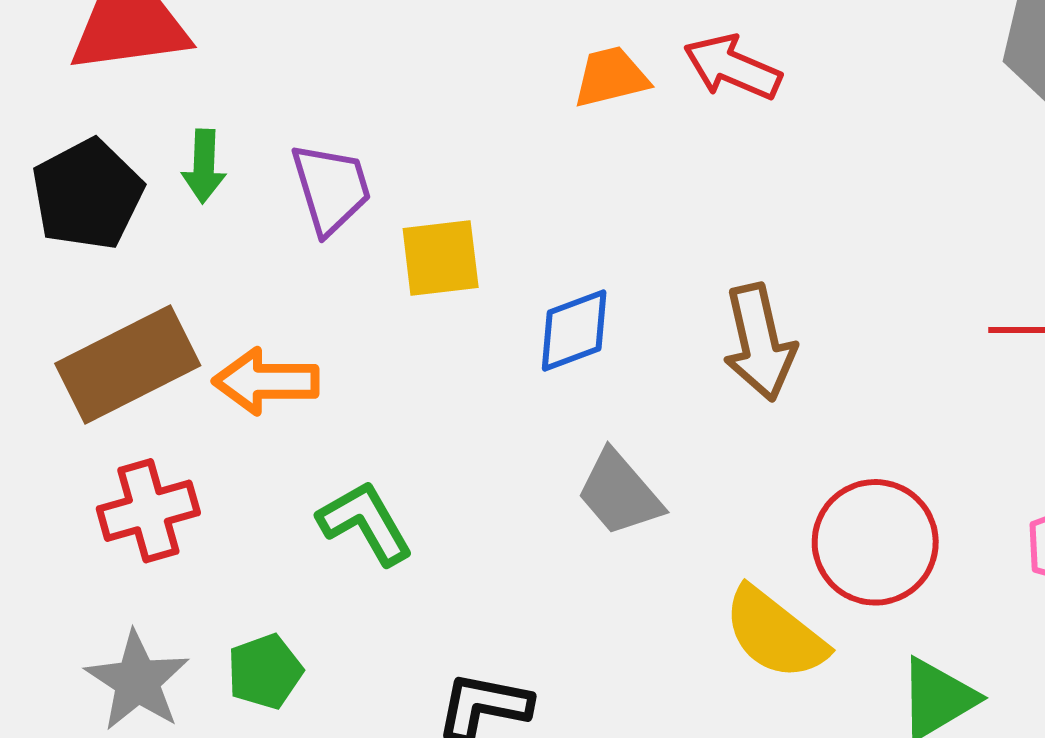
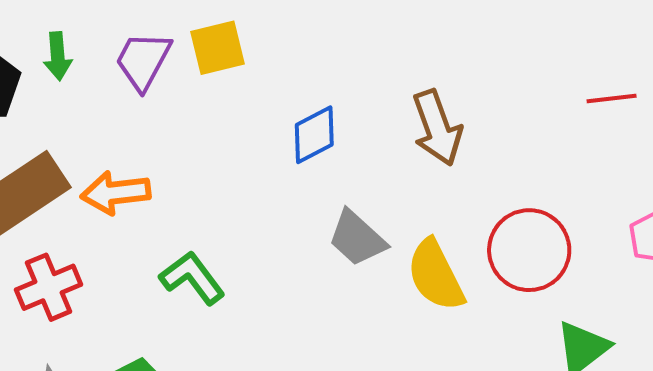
purple trapezoid: (331, 188) -> (143, 61), turned -128
yellow square: (441, 258) -> (217, 48), moved
yellow semicircle: (775, 633) -> (436, 275), moved, turned 32

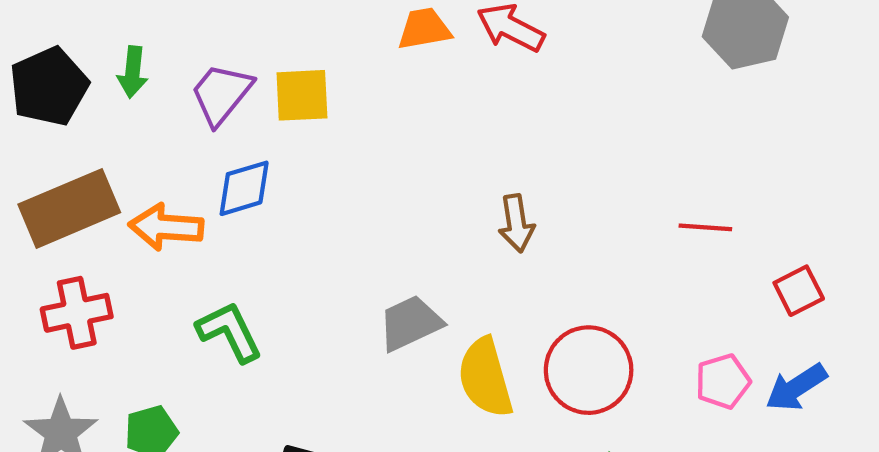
brown arrow: (437, 128) -> (516, 223), size x0.7
blue diamond: (314, 135) -> (244, 188), moved
gray trapezoid: (357, 238) -> (410, 323), turned 102

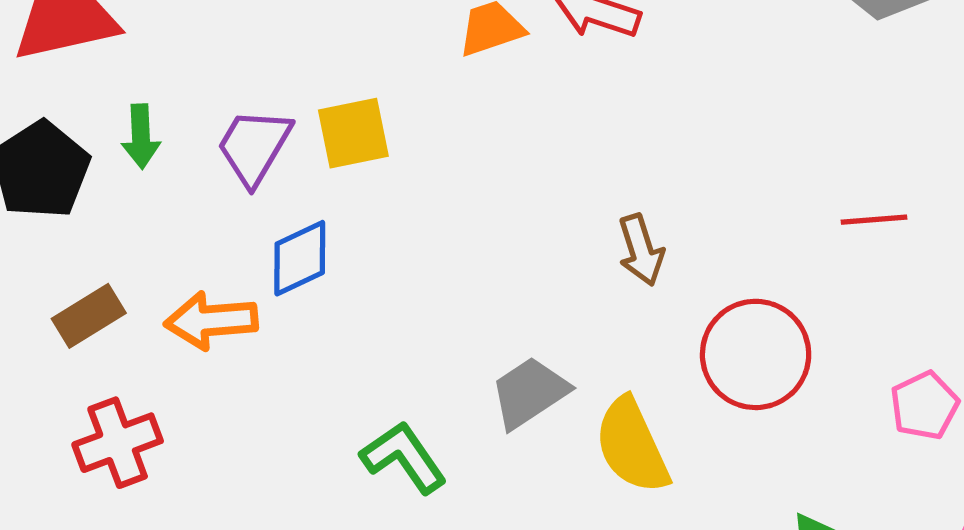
brown rectangle: (69, 208) -> (89, 316), size x0.6
green L-shape: (229, 332) -> (404, 457), moved
red circle: (589, 370) -> (756, 354), moved

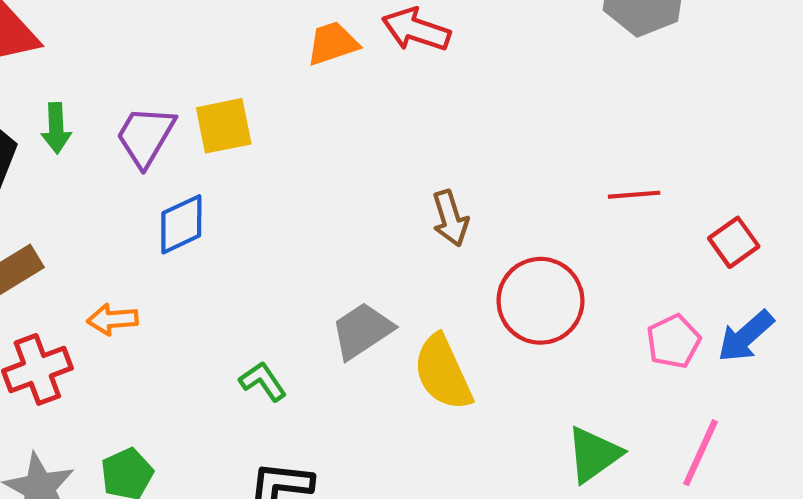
orange arrow: (211, 320) -> (113, 319), moved, size x0.7
green L-shape: (404, 457) -> (263, 381), size x0.7

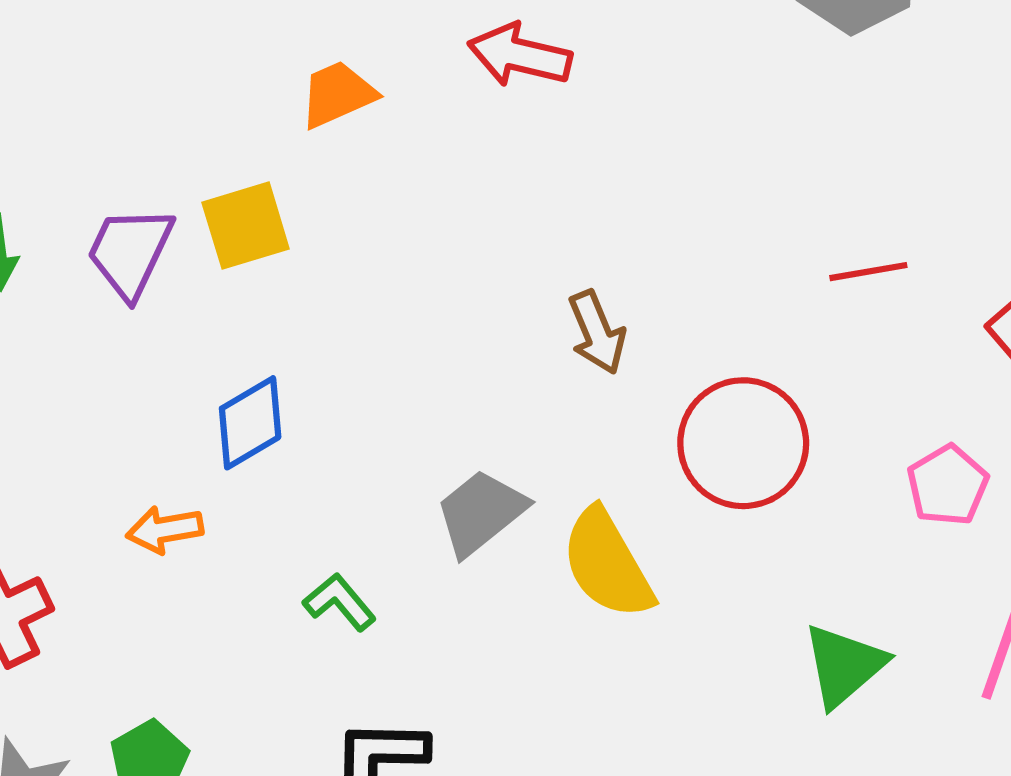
orange trapezoid: (333, 43) -> (338, 94), moved
blue diamond: (181, 224) -> (250, 423), moved
orange arrow: (113, 319) -> (165, 530), moved

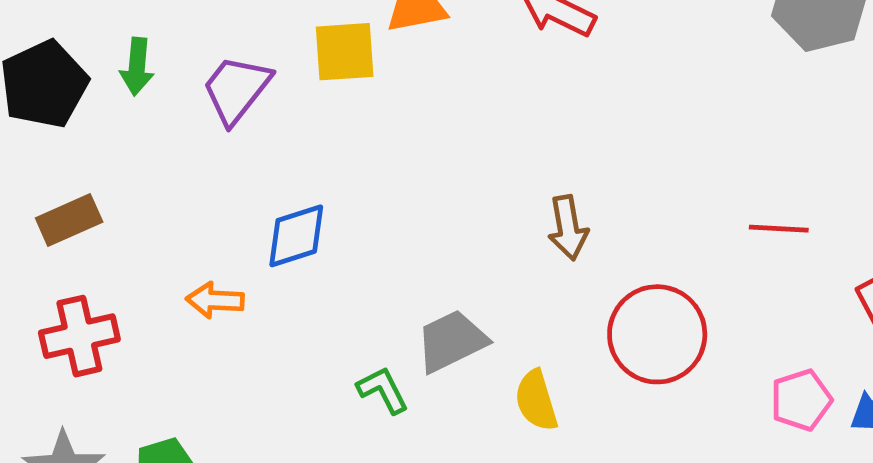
yellow square: (246, 226) -> (345, 52), moved
yellow semicircle: (607, 564) -> (536, 400), size x0.7
green L-shape: (340, 602) -> (383, 390), moved

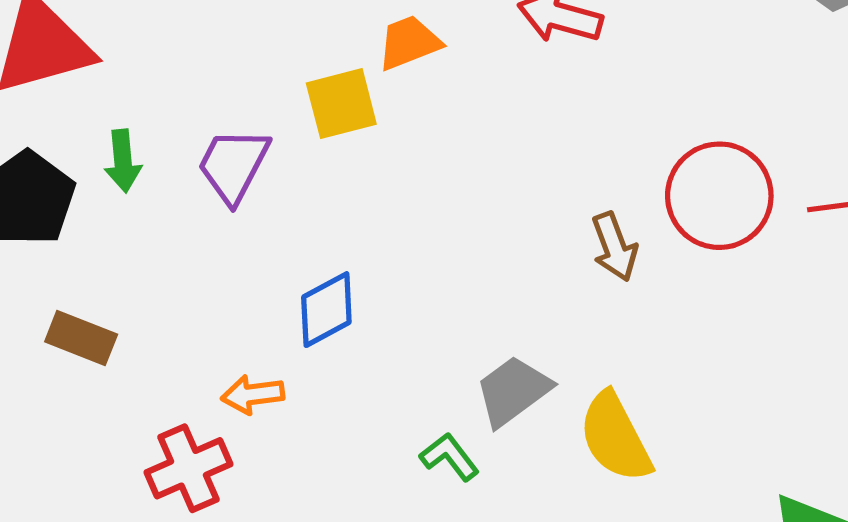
brown rectangle: (69, 220) -> (81, 338), turned 56
red circle: (657, 334) -> (719, 196), moved
red cross: (79, 336) -> (188, 468), moved
yellow semicircle: (536, 400) -> (615, 437), size x1.4

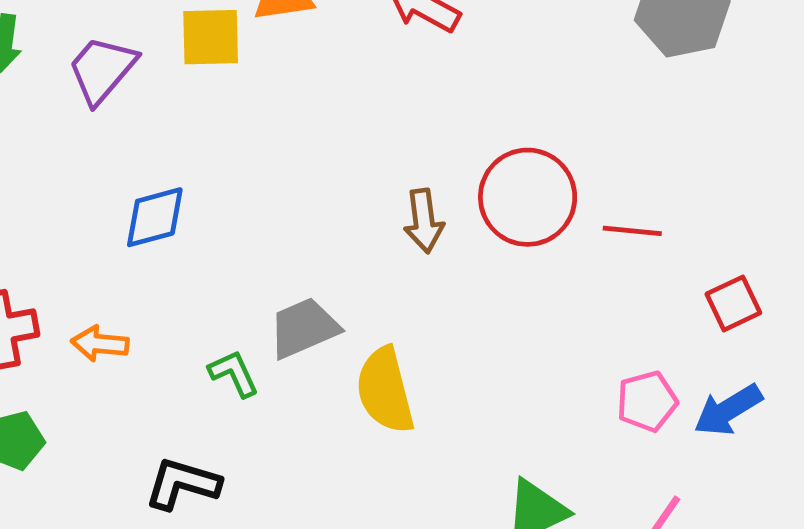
orange arrow: (253, 394) -> (100, 344), moved

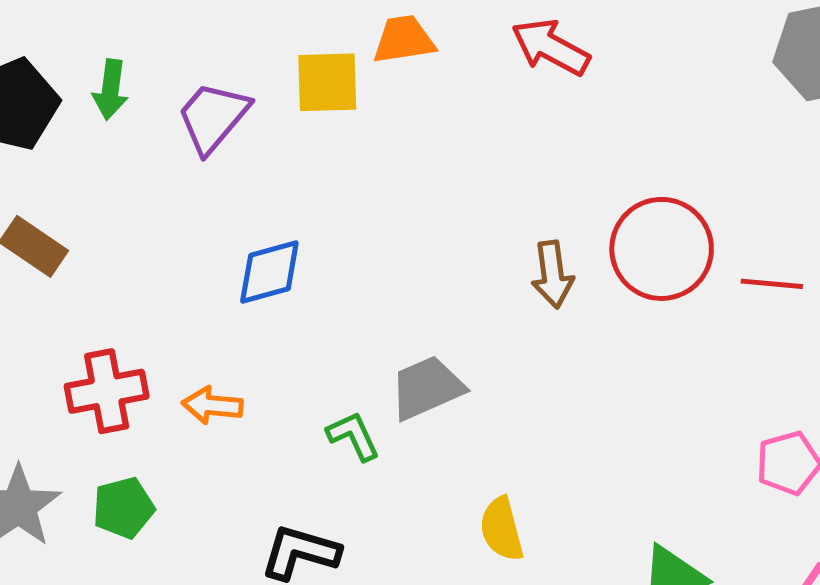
yellow semicircle: (385, 390) -> (502, 529), moved, size x0.7

